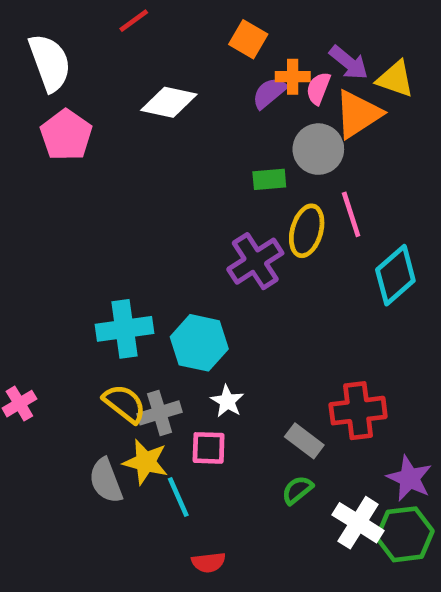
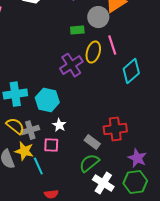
green semicircle: (297, 490) -> (89, 163), size x1.5
white cross: (358, 523) -> (103, 183), moved

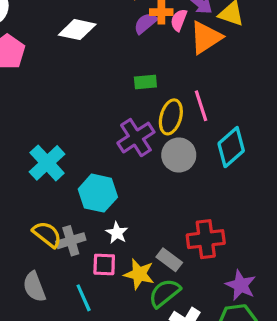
gray circle: (98, 17) -> (179, 155), moved
cyan cross: (15, 94) -> (47, 163), moved, turned -35
yellow star: (24, 151) -> (139, 274), moved

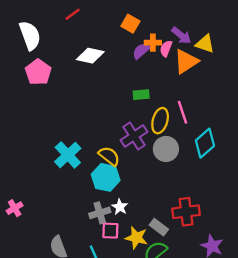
yellow semicircle: (47, 234) -> (109, 156), moved
gray cross: (71, 241) -> (100, 213), moved

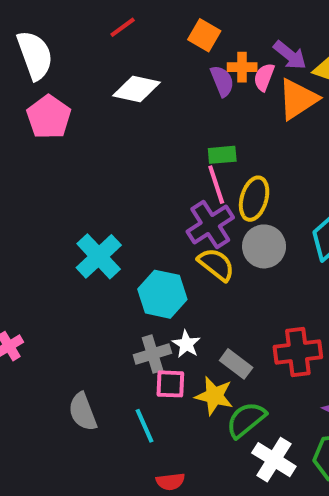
red line: (73, 14) -> (123, 27), moved
purple semicircle: (141, 51) -> (222, 81), turned 108
pink line: (183, 112) -> (216, 185), moved
yellow semicircle: (109, 156) -> (216, 264), moved
gray rectangle: (159, 227) -> (236, 364), moved

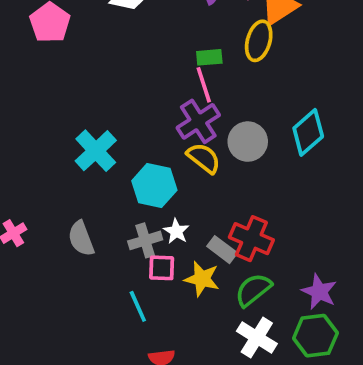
yellow ellipse: (254, 199) -> (259, 41), moved
red cross: (298, 352) -> (251, 239), moved, turned 30
gray semicircle: (83, 412) -> (81, 239), moved
green semicircle: (246, 420) -> (253, 290), moved

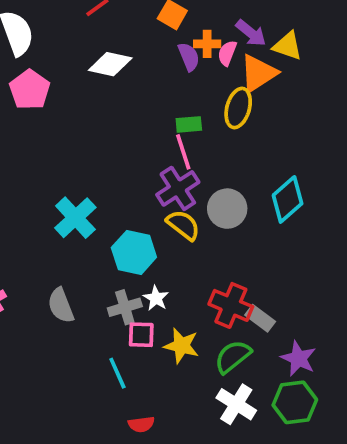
gray rectangle: (222, 250) -> (260, 318), moved

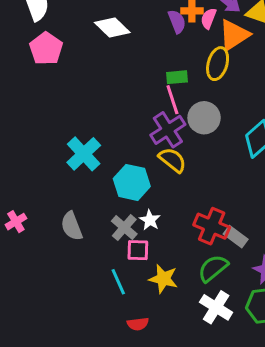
white diamond: (110, 64) -> (112, 27), turned 32
gray circle: (227, 209) -> (204, 118), moved
gray cross: (125, 307) -> (124, 228), turned -32
yellow star: (181, 346) -> (163, 279), moved

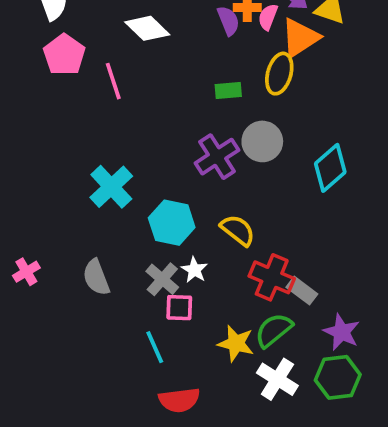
pink line: (172, 100) -> (113, 81), moved
yellow semicircle: (172, 160) -> (238, 230), moved
yellow star: (163, 279) -> (236, 343), moved
red semicircle: (138, 324) -> (179, 400), size x1.5

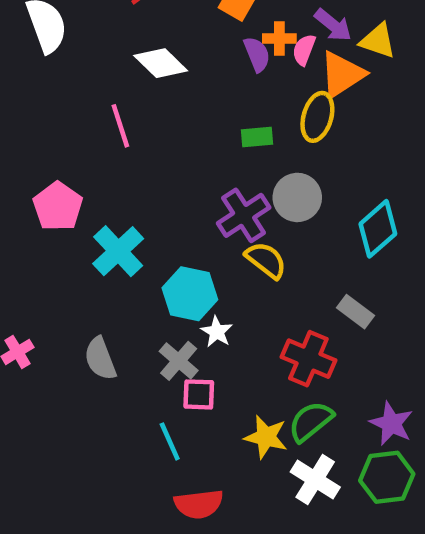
pink pentagon: (64, 55) -> (58, 206), moved
yellow semicircle: (238, 230) -> (266, 260), moved
white star: (194, 270) -> (217, 332), moved
gray rectangle: (302, 291) -> (355, 312), moved

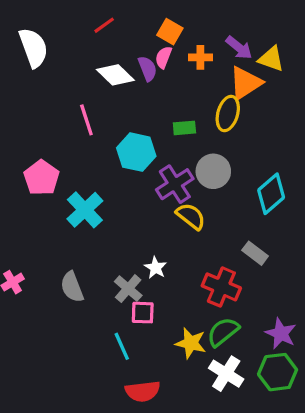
pink semicircle: (304, 50) -> (164, 57), moved
purple semicircle: (257, 54) -> (147, 69), moved
cyan hexagon: (190, 294) -> (136, 152), moved

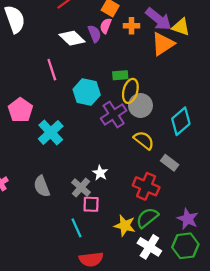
purple arrow: (239, 48) -> (158, 19), size x1.4
yellow ellipse: (228, 113) -> (130, 91), moved
yellow semicircle: (191, 216) -> (144, 140), moved

